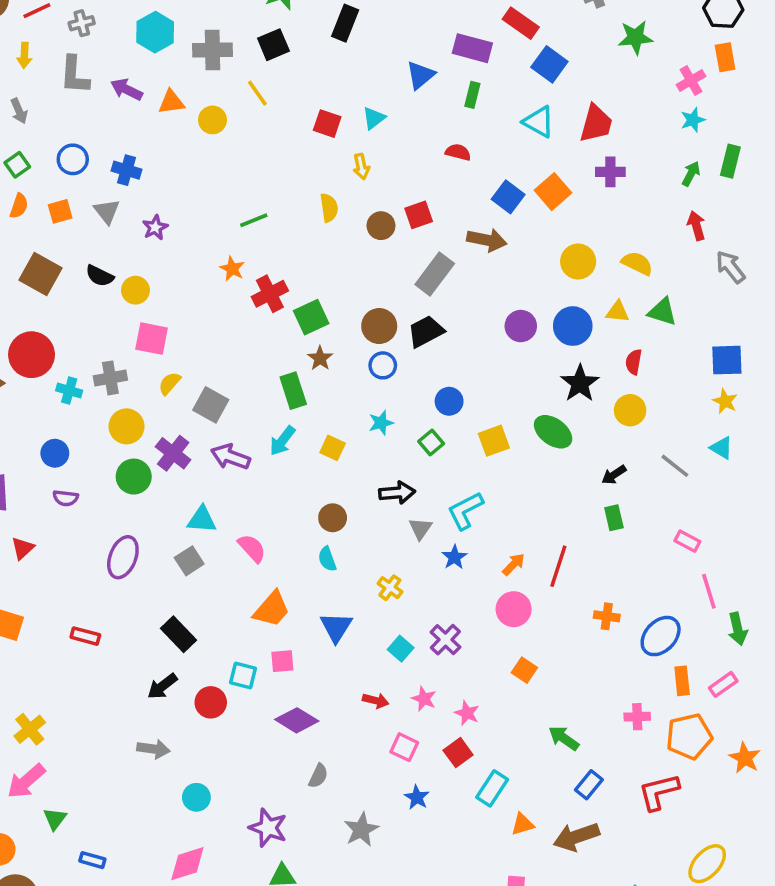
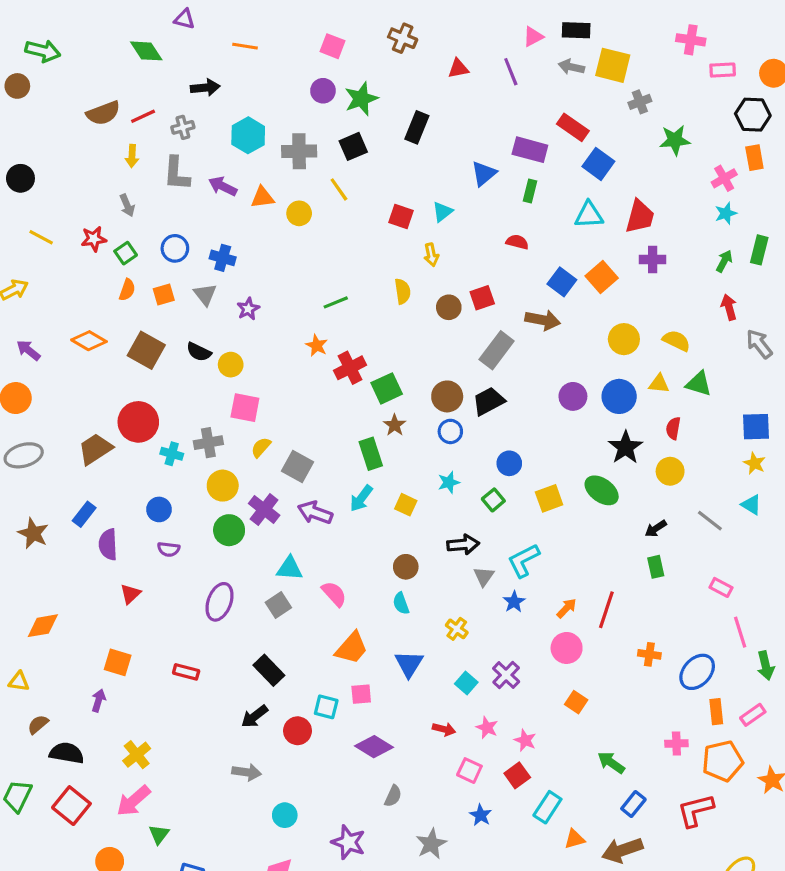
cyan triangle: (539, 122) -> (589, 215), turned -32

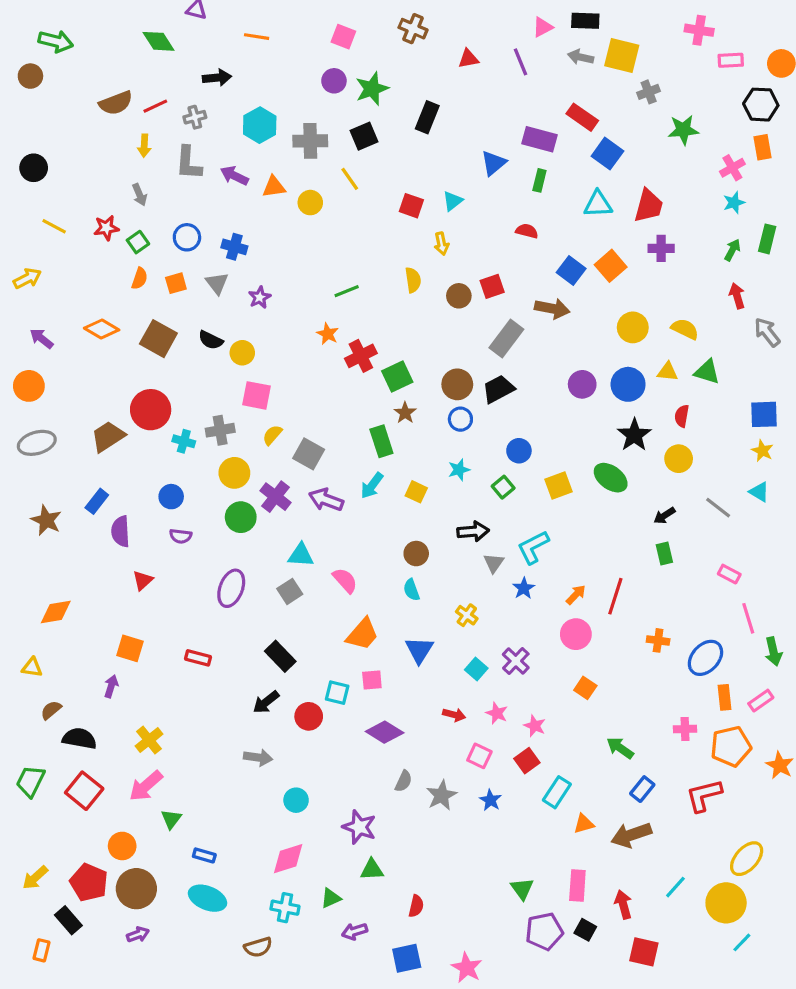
gray star: (431, 844) -> (441, 795), moved

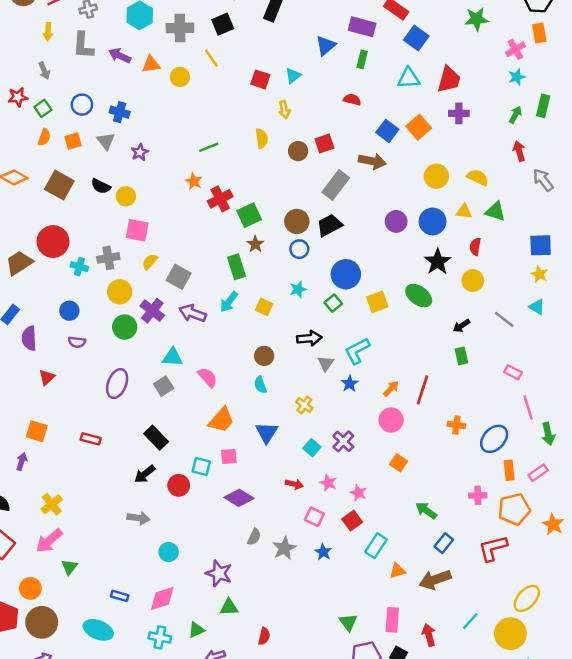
blue circle: (519, 451) -> (346, 274), size x1.5
blue rectangle: (204, 855) -> (120, 596), moved

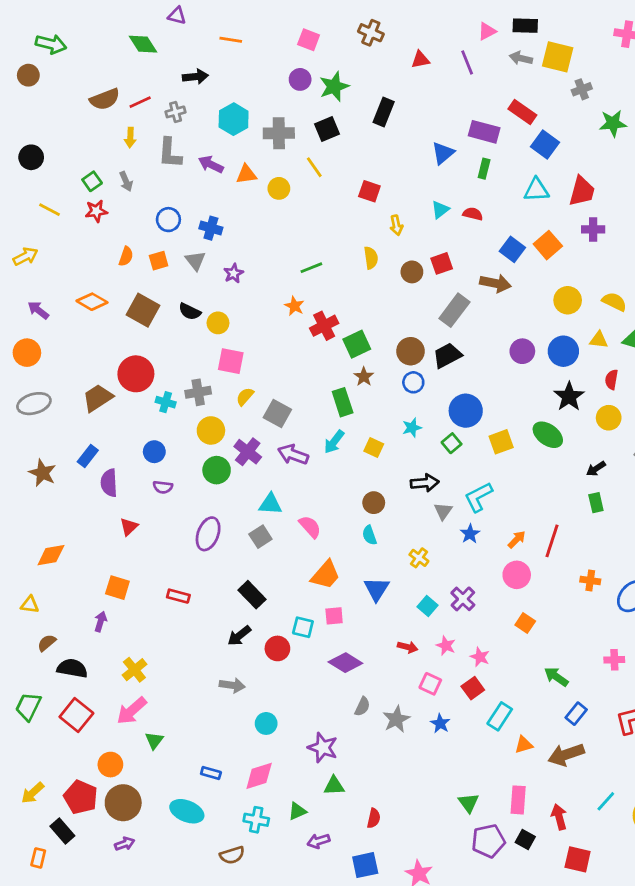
cyan triangle: (293, 76) -> (440, 210), moved
green square: (43, 108) -> (92, 181), moved

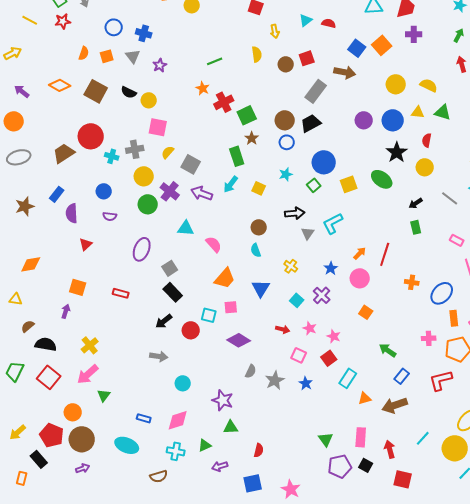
brown star: (42, 473) -> (25, 206), turned 30
blue star: (470, 534) -> (331, 268), moved
gray square: (260, 537) -> (170, 268), moved

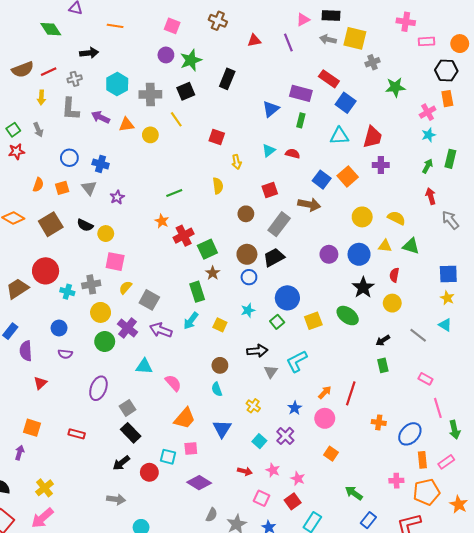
brown circle: (286, 64) -> (246, 214), moved
brown square: (96, 91) -> (51, 224), turned 30

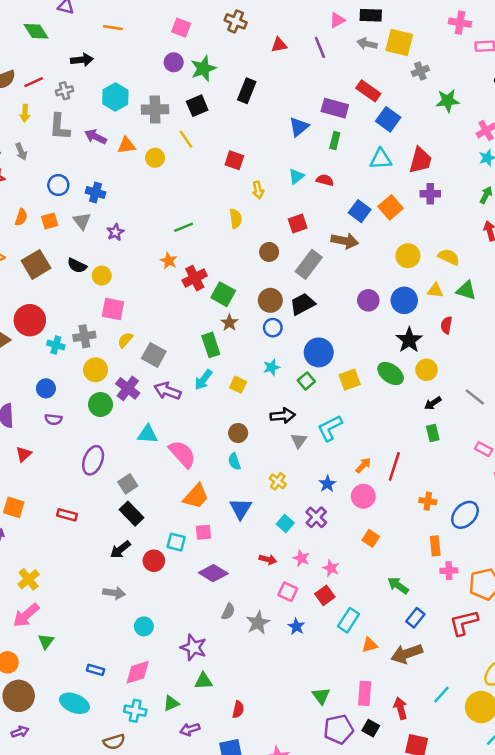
green square: (207, 249) -> (223, 294), turned -36
yellow circle: (392, 303) -> (427, 370), moved
pink semicircle: (173, 383) -> (182, 454), size x1.4
orange rectangle: (422, 460) -> (435, 546), moved

